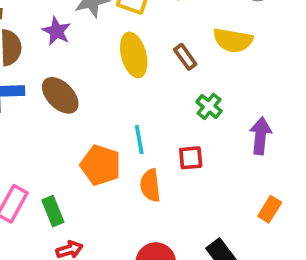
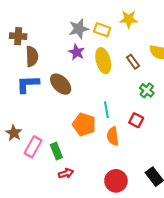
purple star: (57, 31) -> (77, 52), moved
red square: (191, 158) -> (136, 120), turned 32

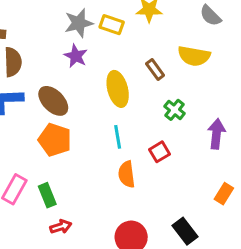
yellow ellipse: (103, 61) -> (118, 89), moved
red square: (136, 120) -> (160, 152), turned 32
orange pentagon: (84, 124) -> (55, 140), moved

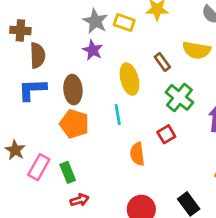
gray star: (79, 23) -> (95, 21), turned -30
brown ellipse: (53, 101) -> (73, 90), turned 40
green cross: (175, 110) -> (179, 97), size x1.5
cyan line: (118, 137) -> (118, 115), moved

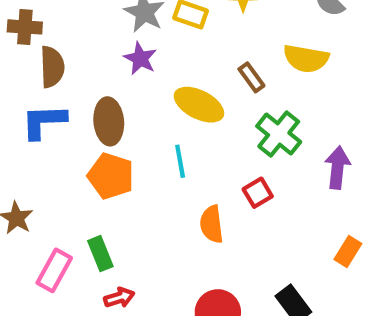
yellow ellipse: (129, 79) -> (199, 105), turned -48
pink rectangle: (39, 167) -> (54, 270), moved

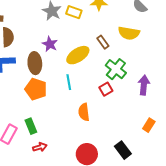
purple star: (140, 58) -> (50, 44), moved
yellow ellipse: (199, 105) -> (78, 55), turned -60
red square: (258, 193) -> (106, 89), moved

